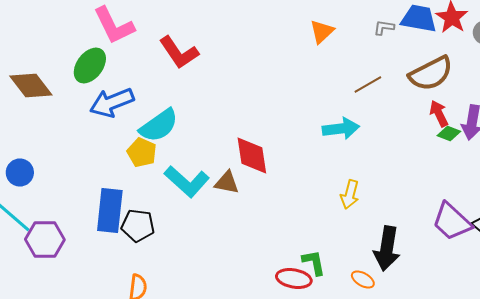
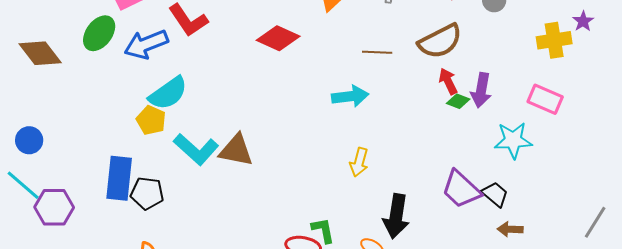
brown line: (368, 84) -> (377, 52), turned 32
blue arrow: (112, 102) -> (146, 44), moved
red diamond: (252, 156) -> (278, 38), moved, turned -57
brown triangle: (227, 182) -> (236, 150), size x1.4

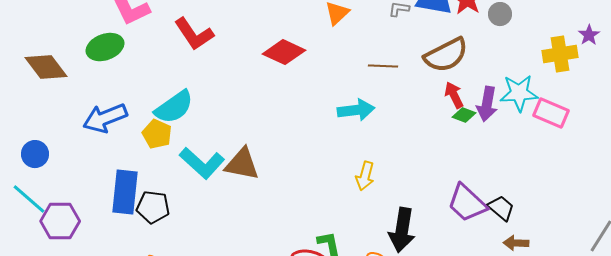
green ellipse: (99, 33) -> (105, 47), turned 33
blue arrow: (146, 44) -> (105, 118), moved
cyan star: (513, 140) -> (519, 93), moved

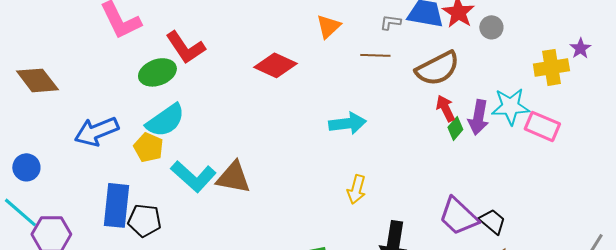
green ellipse: (105, 47) -> (157, 72), moved
brown line: (383, 66) -> (375, 55), moved
green diamond: (464, 115) -> (455, 128), turned -70

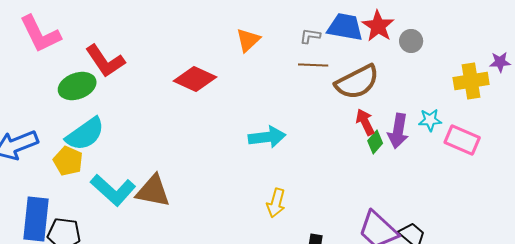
purple star: (580, 48) -> (500, 62), turned 30
brown line: (375, 55) -> (313, 65), moved
cyan star: (510, 106) -> (430, 120), size x0.6

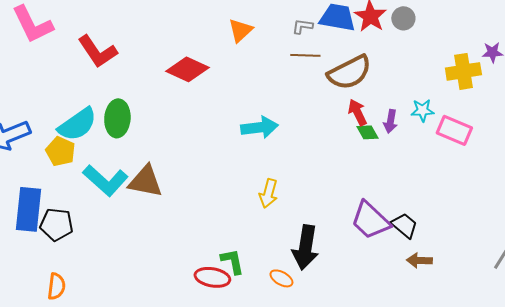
gray circle: (411, 41) -> (403, 18), moved
green ellipse: (77, 86) -> (117, 118), moved, turned -66
purple arrow: (398, 131) -> (390, 121), size x0.7
green diamond: (375, 142) -> (367, 132), turned -70

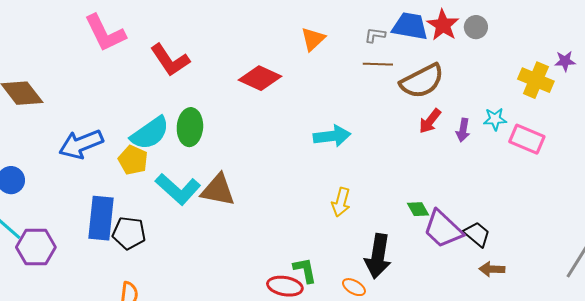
yellow cross: (463, 71) -> (536, 80), turned 32
red arrow: (357, 112) -> (430, 121), turned -116
green diamond: (367, 132) -> (418, 209), moved

